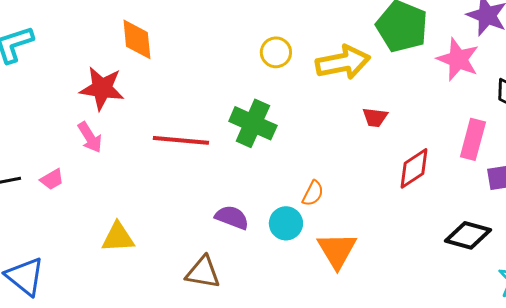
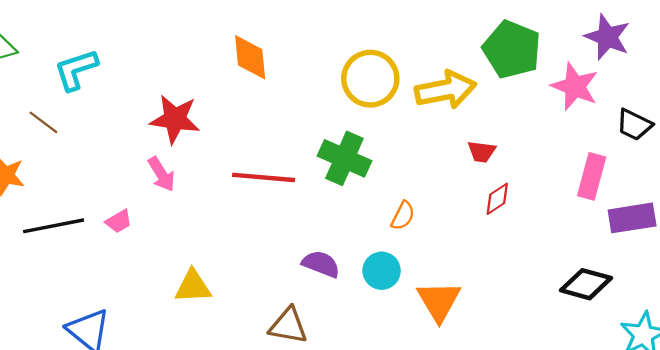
orange diamond: (137, 39) -> (250, 57), moved
yellow circle: (276, 52) -> (370, 79), size x1.6
red diamond: (414, 168) -> (497, 199), moved, size x0.7
orange semicircle: (313, 193) -> (403, 216), moved

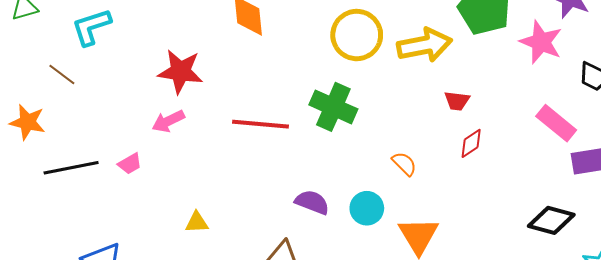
pink arrow: (161, 174) -> (168, 121), turned 96
pink rectangle: (592, 176) -> (556, 123), turned -66
orange semicircle: (403, 216) -> (404, 164), moved, turned -72
yellow triangle: (193, 286) -> (197, 222), size x0.7

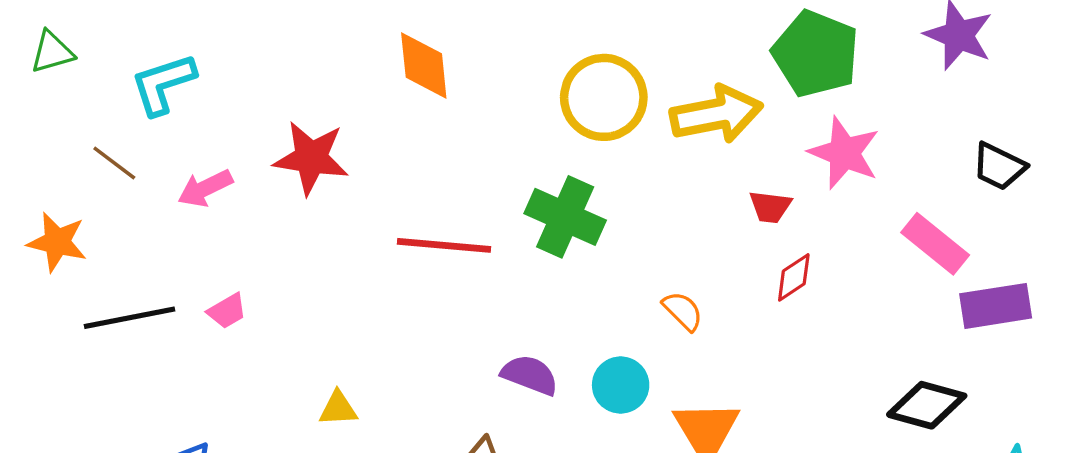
pink star: (541, 42) -> (844, 153), moved
pink arrow: (168, 121) -> (205, 188), moved

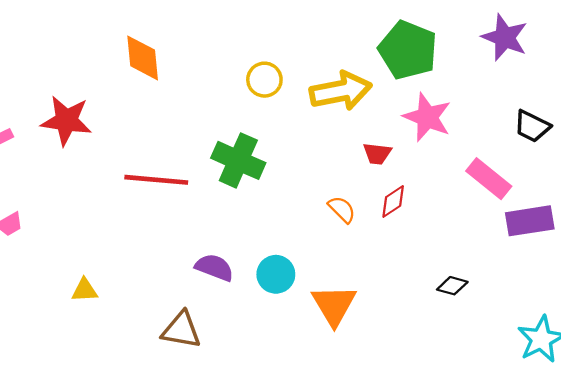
yellow circle: (604, 97) -> (264, 80), size x0.6
orange semicircle: (683, 311) -> (342, 209), moved
black diamond: (927, 405) -> (452, 286), moved, size x0.6

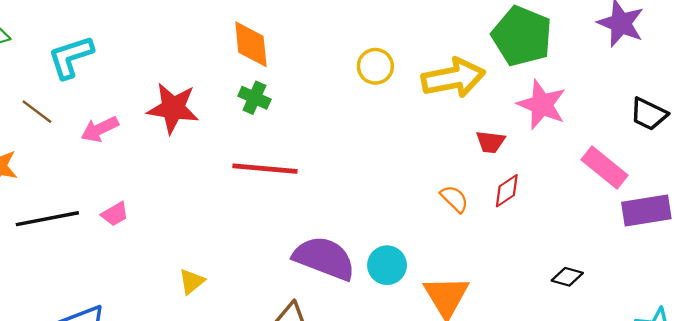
green cross: (238, 160) -> (254, 98), moved, size x0.6
purple semicircle: (214, 267) -> (324, 258), size x1.6
yellow triangle: (85, 290) -> (192, 281), turned -36

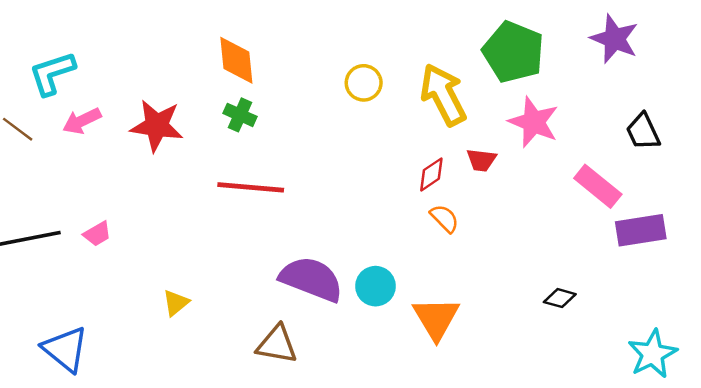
yellow arrow: (453, 78) -> (443, 95), turned -106
black trapezoid: (649, 114) -> (643, 132), turned 39
pink arrow: (100, 129) -> (82, 121), moved
red diamond: (507, 191) -> (431, 174), moved

